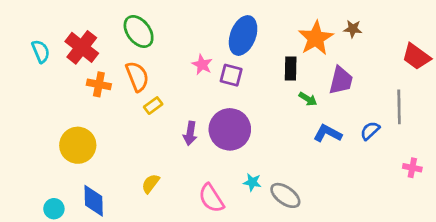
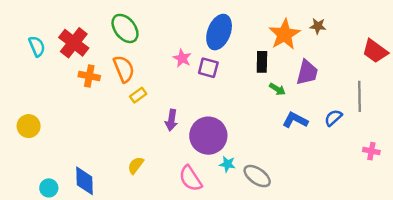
purple circle: (230, 129) -> (208, 136), moved
yellow circle: (78, 145) -> (29, 126), moved, size x0.7

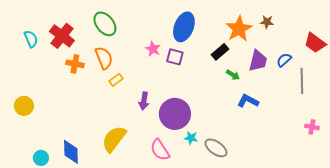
black rectangle: (262, 62) -> (220, 52), turned 48
blue semicircle: (333, 118) -> (284, 60), moved
yellow semicircle: (136, 165) -> (114, 139), size x1.8

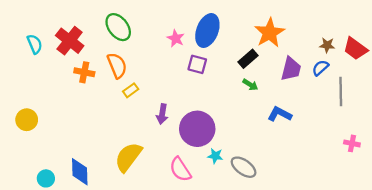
brown star: (267, 22) -> (327, 45), moved
pink star: (153, 49) -> (176, 38), moved
green arrow: (233, 75) -> (250, 85), moved

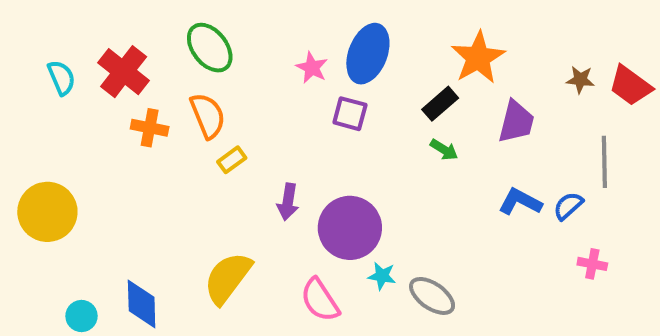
blue semicircle: (320, 68) -> (568, 206), moved
blue L-shape: (280, 114) -> (520, 202), moved
yellow circle: (27, 120) -> (47, 212), size x1.5
pink cross: (352, 143) -> (592, 264), moved

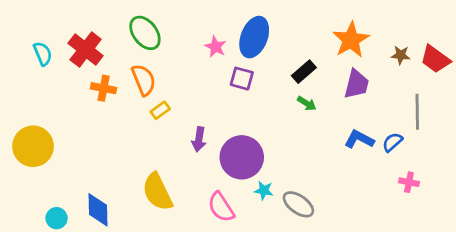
orange star: (478, 58) -> (351, 40), moved
yellow semicircle: (228, 278) -> (157, 192), turned -63

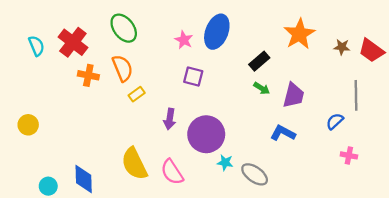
purple square: (242, 79) -> (193, 76), moved
purple trapezoid: (356, 84) -> (293, 95), moved
blue L-shape: (359, 139) -> (283, 133), moved
yellow circle: (33, 146) -> (28, 125), size x0.6
pink semicircle: (221, 207) -> (172, 172), moved

